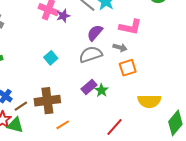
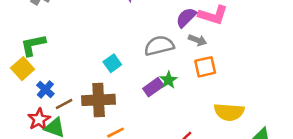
purple semicircle: (95, 33) -> (186, 17), moved
cyan square: (51, 58) -> (112, 63), moved
green star: (101, 90) -> (168, 80), moved

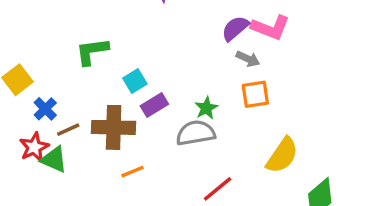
green L-shape: (33, 45) -> (92, 51), moved
gray semicircle: (159, 46) -> (196, 133), moved
purple rectangle: (153, 87) -> (154, 105), moved
yellow semicircle: (229, 112) -> (282, 155), turned -64

